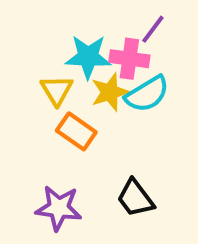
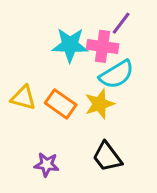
yellow triangle: (57, 90) -> (23, 98), moved, turned -44
yellow star: (110, 92) -> (99, 104), moved
purple star: (59, 208) -> (47, 165), size x0.7

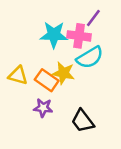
yellow star: (99, 104) -> (63, 73), moved, turned 30
purple star: (47, 165) -> (43, 108), moved

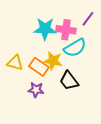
purple line: (93, 18) -> (88, 19), moved
black trapezoid: (83, 121) -> (69, 81), moved

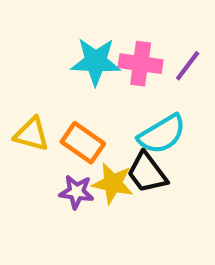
purple line: (88, 19) -> (188, 66), moved
cyan semicircle: (75, 48) -> (162, 134), moved
yellow star: (53, 61) -> (113, 183), moved

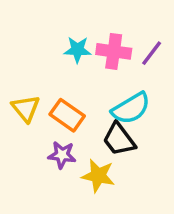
cyan star: (96, 62) -> (77, 50), size x0.7
yellow triangle: (32, 134) -> (26, 108), turned 36
yellow star: (113, 183) -> (98, 176), moved

